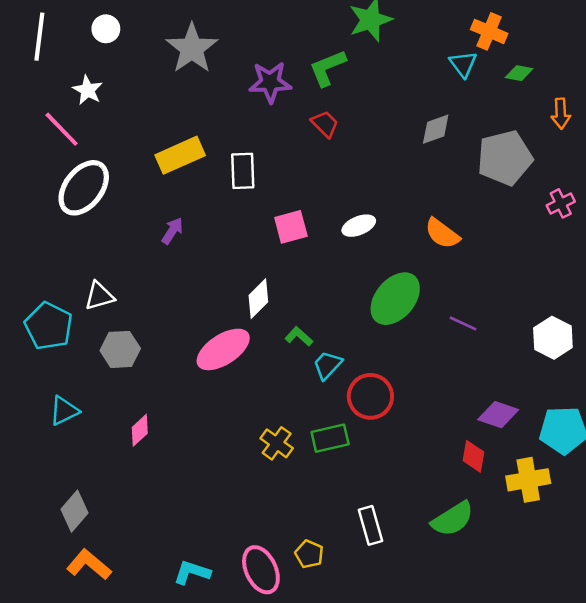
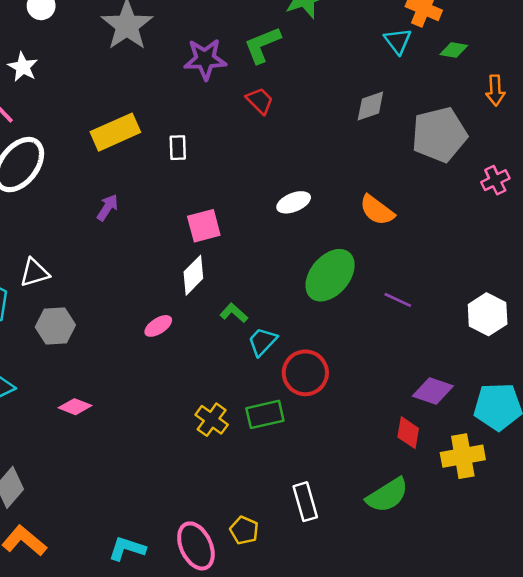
white rectangle: (243, 171) -> (178, 148), size x0.7
pink square: (291, 227) -> (204, 226), moved
pink ellipse: (223, 349) -> (158, 326), size x0.5
pink diamond: (140, 430) -> (75, 407), turned 64

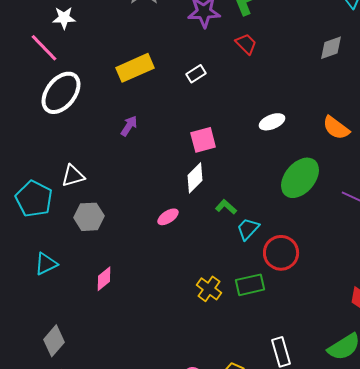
white star: (23, 67) -> (64, 18), turned -30
white rectangle: (178, 148) -> (196, 74), moved, turned 60
pink diamond: (75, 407) -> (104, 279), turned -60

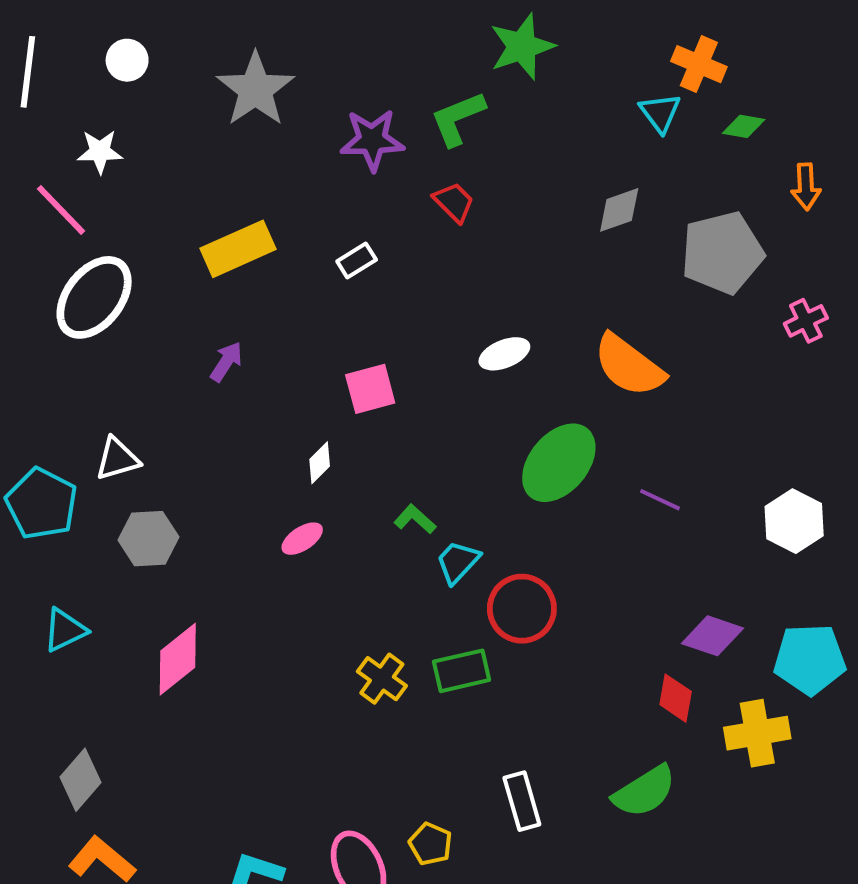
orange semicircle: (336, 128) -> (629, 366), size x1.4
white diamond: (195, 178) -> (320, 463), moved, size x0.7
pink diamond: (104, 279) -> (178, 659), size x1.5

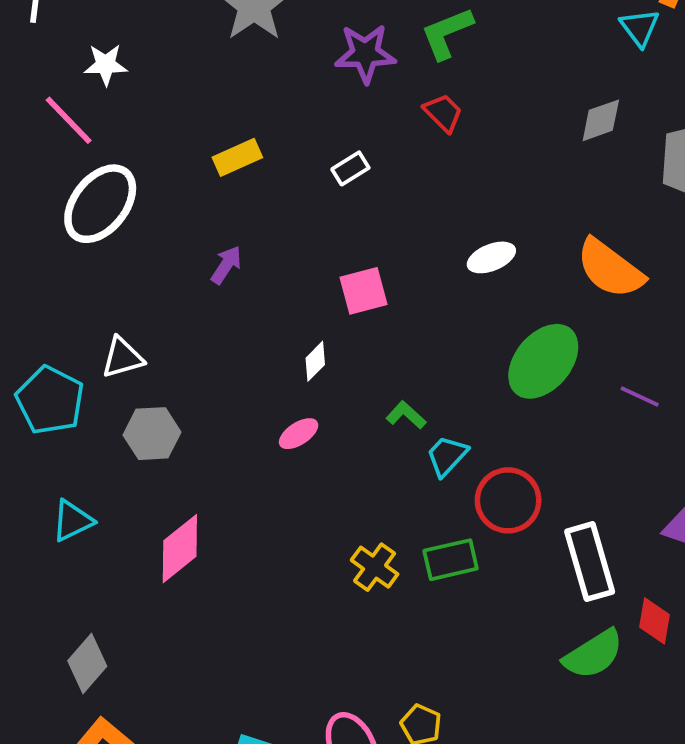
yellow rectangle: (238, 249) -> (237, 157), size x0.7
red diamond: (676, 698) -> (655, 621), moved
green semicircle: (644, 791) -> (593, 654), moved
white rectangle: (522, 801) -> (590, 562), moved, size x1.4

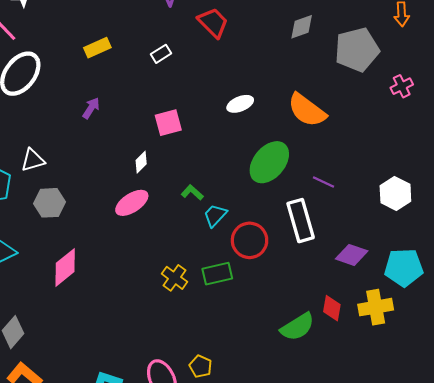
red trapezoid: (443, 113) -> (213, 23), size x1.4
pink ellipse: (299, 434) -> (132, 203), size x1.5
white rectangle: (590, 562) -> (301, 221), moved

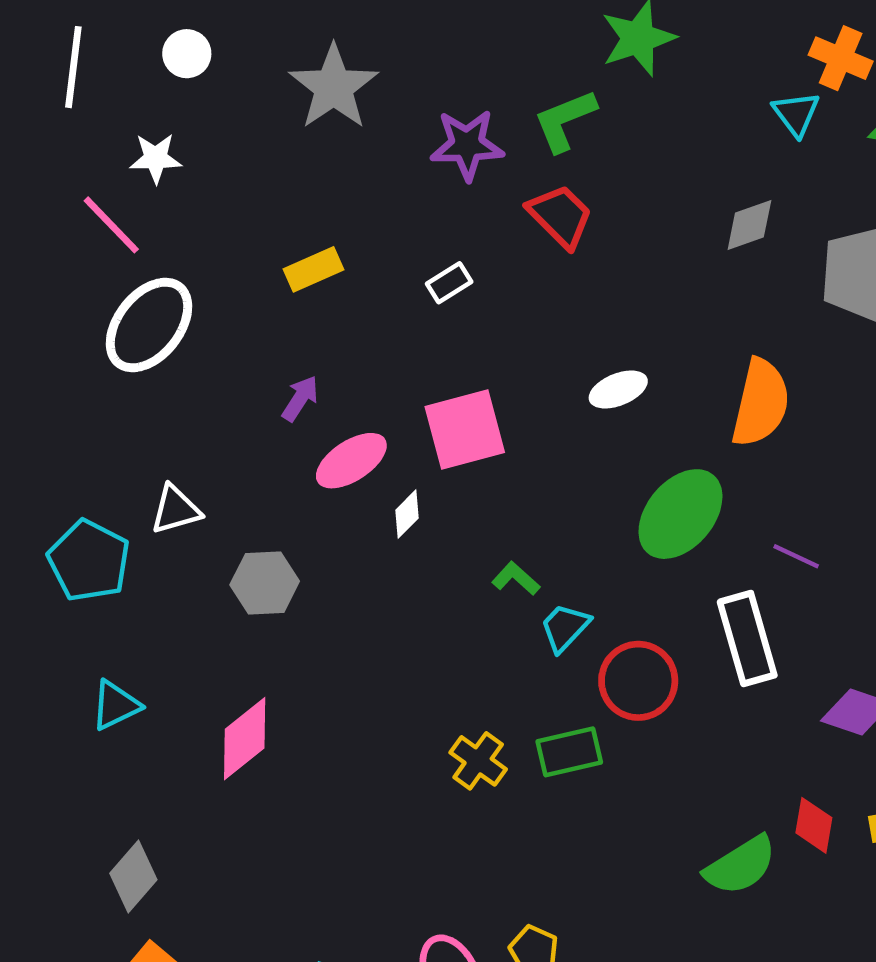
orange semicircle: (307, 110) -> (761, 403), turned -114
pink square: (168, 123) -> (465, 430), size x1.4
gray hexagon: (49, 203) -> (265, 583), moved
pink ellipse: (132, 203) -> (351, 461), moved

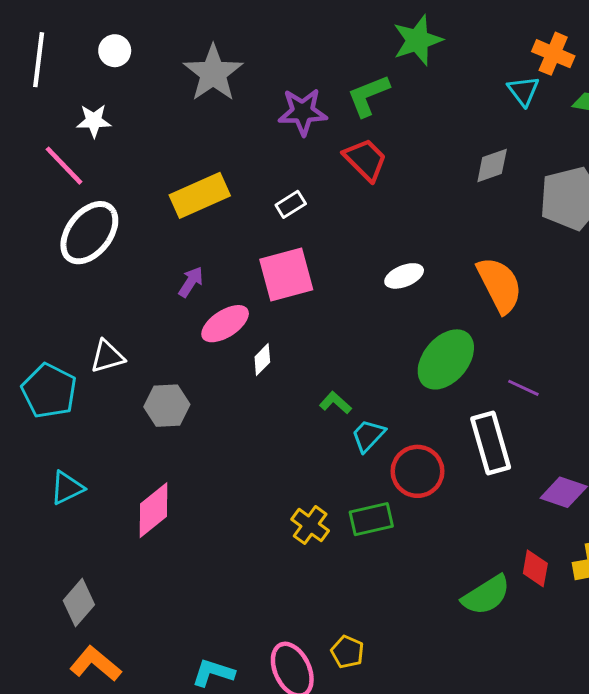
yellow rectangle: (314, 269) -> (200, 195), size x1.5
orange semicircle: (761, 403) -> (500, 285), turned -40
pink square: (465, 430) -> (286, 274), moved

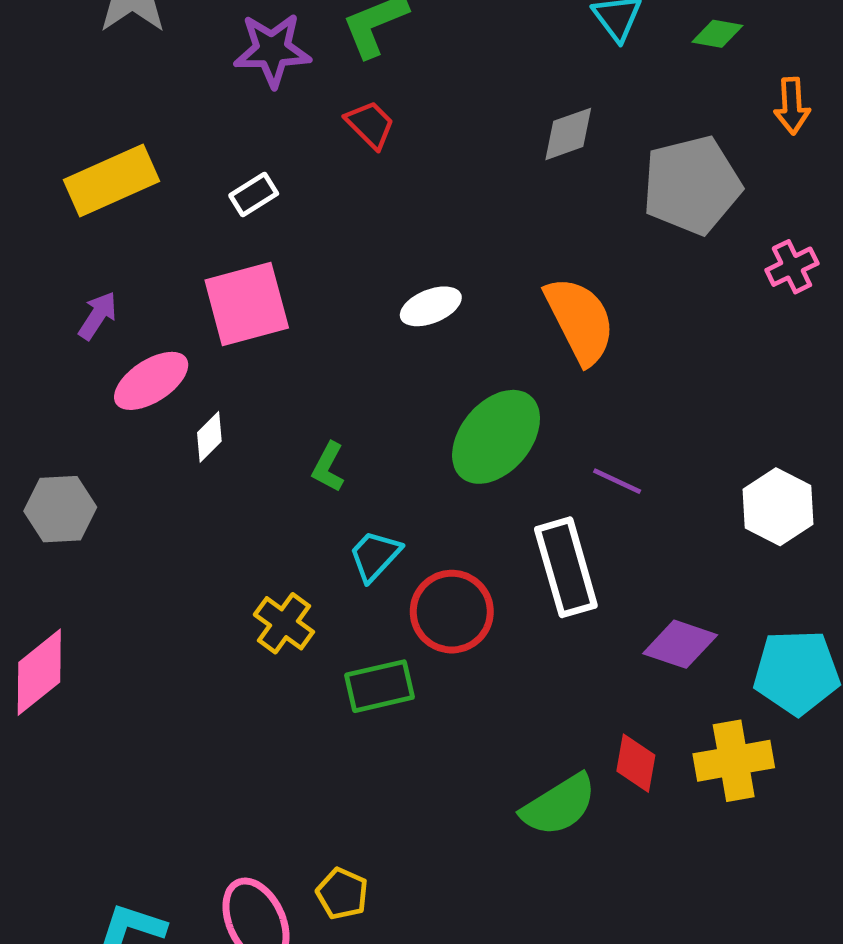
red trapezoid: (365, 160) -> (370, 125), size x0.7
green L-shape: (335, 403) -> (328, 467), moved, turned -104
yellow cross: (310, 525) -> (284, 623), moved

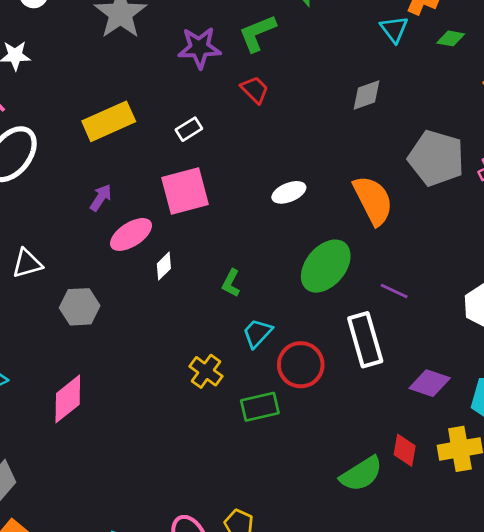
gray pentagon: (692, 185) -> (436, 158), moved, turned 30

